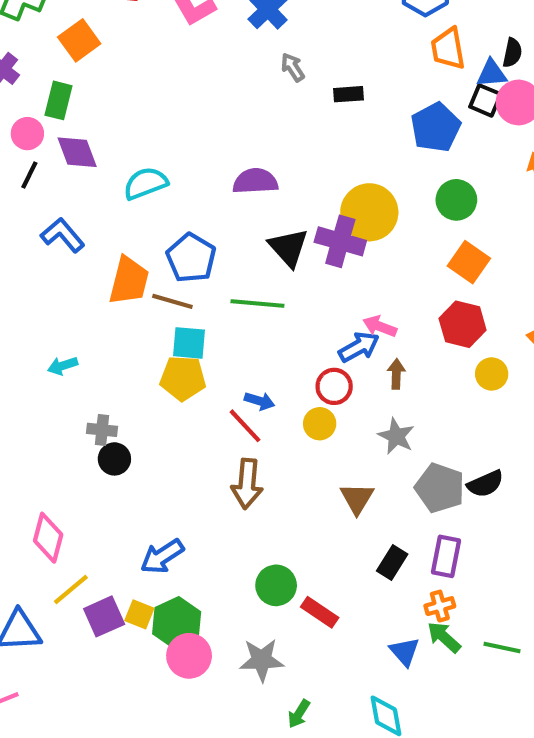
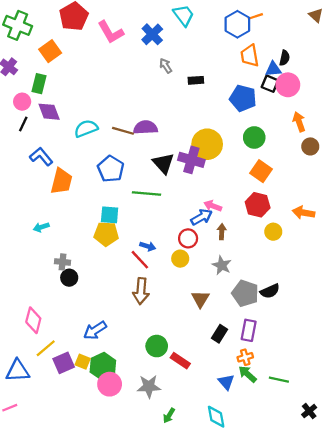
blue pentagon: (436, 127) -> (243, 98), turned -30
orange trapezoid: (129, 281) -> (61, 181), moved
brown line: (172, 301) -> (123, 131), moved

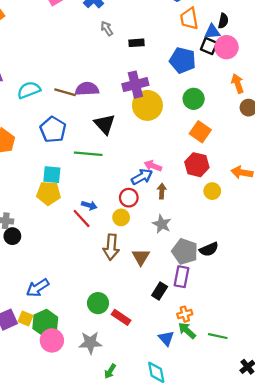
purple cross: (191, 160) -> (135, 85), moved, turned -30
brown arrow: (141, 291) -> (111, 247), moved
purple rectangle: (249, 330) -> (181, 277), moved

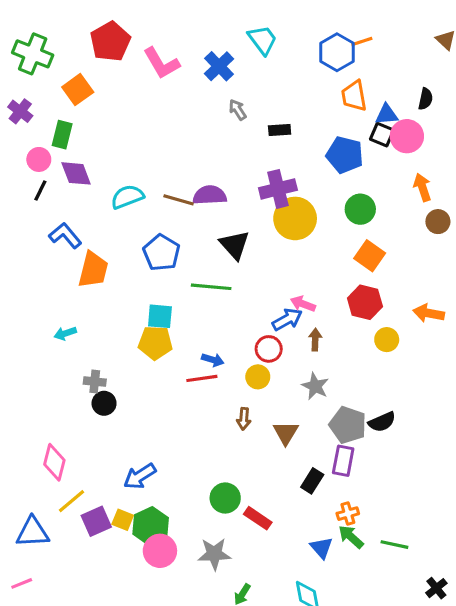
black semicircle: (223, 21) -> (425, 99), moved
red line: (82, 219) -> (202, 378), turned -55
brown arrow: (111, 247) -> (244, 419), size x0.6

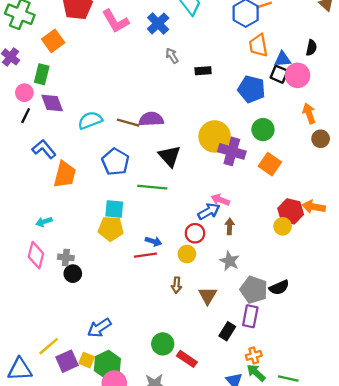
purple cross: (278, 189) -> (232, 151), moved, turned 30
red hexagon: (365, 302) -> (291, 211), moved
pink diamond: (54, 462) -> (36, 255), moved

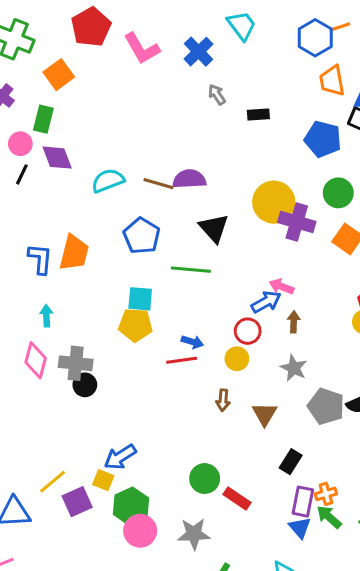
blue L-shape: (44, 149) -> (40, 259), moved, turned 45
cyan arrow: (44, 222) -> (46, 316), turned 105
gray cross: (66, 257) -> (76, 363), size x1.5
purple rectangle: (250, 316) -> (303, 502), moved
yellow square: (87, 360) -> (103, 480), moved

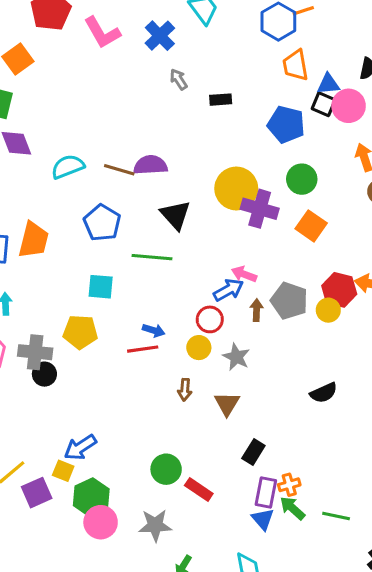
yellow pentagon: (136, 325) -> (80, 332), moved
gray star: (294, 368) -> (236, 357), moved
gray pentagon: (326, 406) -> (289, 301), moved

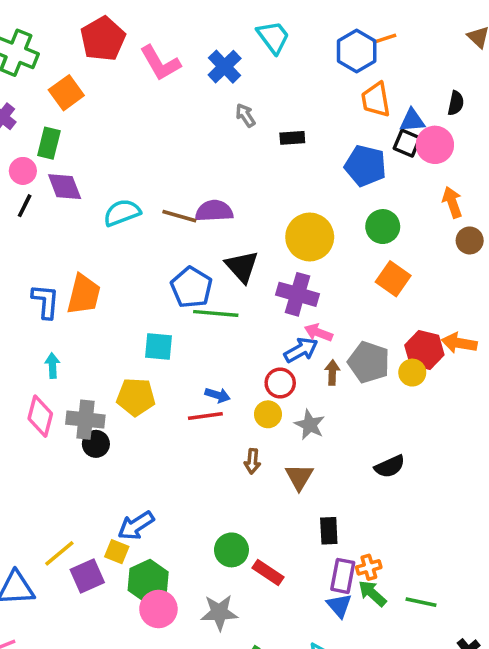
purple cross: (260, 209) -> (298, 294), moved
blue pentagon: (102, 223) -> (191, 287), moved
black semicircle: (324, 393) -> (390, 466), moved
black rectangle: (253, 452) -> (329, 531), turned -35

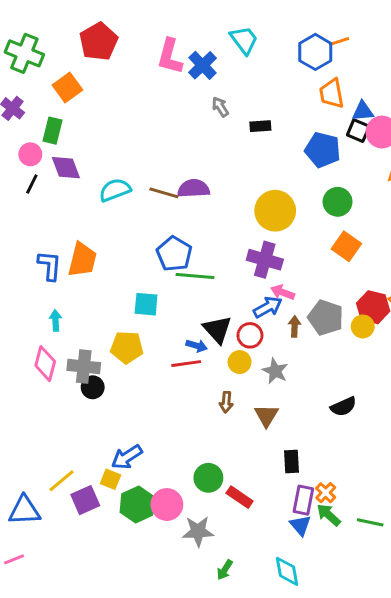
pink L-shape: (160, 63) -> (170, 56), moved, turned 45
black triangle: (242, 267) -> (217, 329), moved
orange cross: (369, 567) -> (326, 493), turned -30
pink circle: (158, 609) -> (167, 505), moved

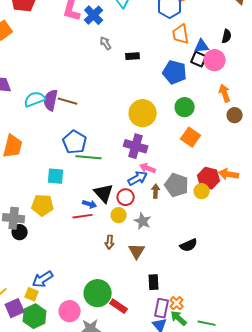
purple semicircle: (194, 188) -> (51, 100), moved, turned -75
green circle: (208, 478) -> (98, 293), size x1.4
green hexagon: (137, 505) -> (35, 316), moved

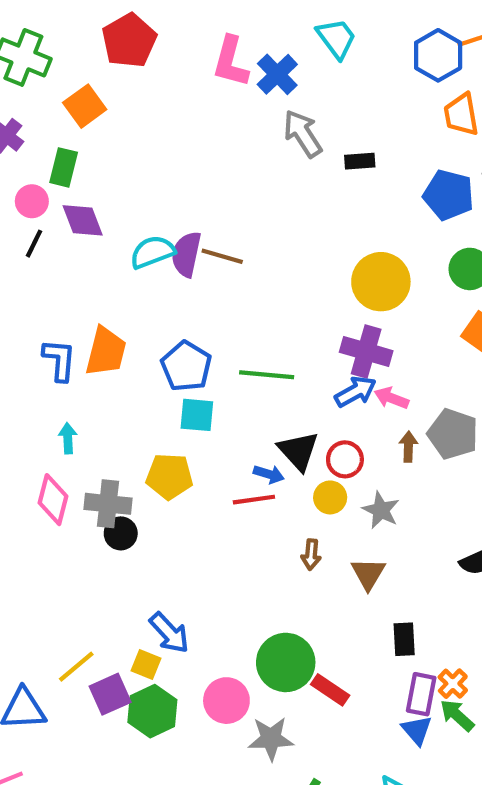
gray arrow: (106, 43) -> (303, 134), size x1.6
blue pentagon: (75, 142) -> (186, 366), moved
blue arrow: (138, 178) -> (356, 392), moved
blue arrow: (43, 279) -> (169, 633), turned -100

